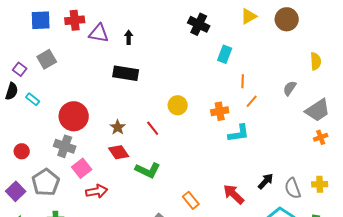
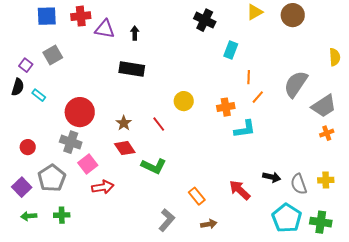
yellow semicircle: (316, 61) -> (335, 57), moved
gray semicircle: (290, 88) -> (296, 84), size x1.8
black arrow: (266, 181) -> (272, 177), turned 60

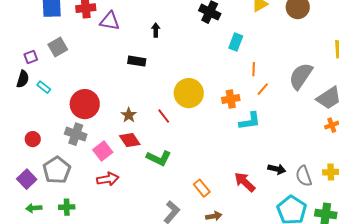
black arrow: (135, 33) -> (156, 30), moved
purple square: (26, 65) -> (31, 57), turned 32
black rectangle: (132, 69) -> (137, 61), size x0.7
yellow circle: (184, 101) -> (189, 93), size x1.5
pink square: (88, 164) -> (103, 151), moved

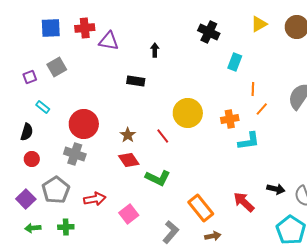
black semicircle: (23, 79) -> (27, 132), moved
pink square: (103, 151) -> (129, 214), moved
red arrow: (108, 179) -> (95, 199), moved
orange rectangle: (202, 188) -> (201, 208), size x1.5

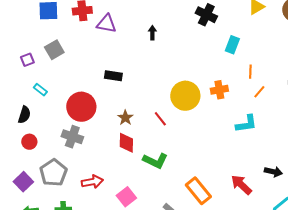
black rectangle: (136, 81) -> (113, 76), moved
orange cross: (230, 119) -> (219, 90), moved
red diamond: (129, 160) -> (126, 143), turned 35

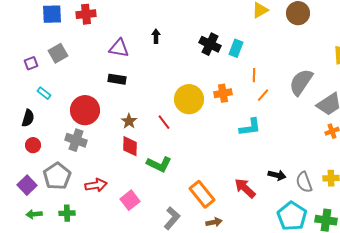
black cross: (206, 15) -> (210, 44), moved
purple triangle: (106, 24) -> (119, 48), moved

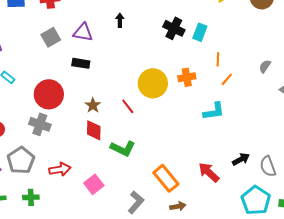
gray square: (58, 53) -> (51, 37), moved
gray semicircle: (301, 82) -> (265, 66), size x0.5
black arrow: (277, 175) -> (241, 159), turned -42

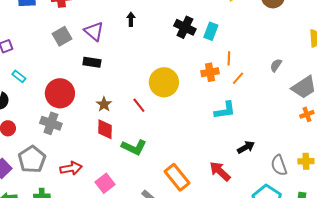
purple triangle: (83, 32) -> (94, 31), turned 30
orange cross: (187, 77) -> (210, 72), moved
black arrow: (241, 159) -> (246, 147), moved

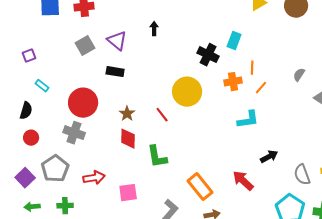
black cross: (185, 27) -> (208, 55), moved
green L-shape: (134, 147) -> (157, 157), turned 55
pink square: (105, 183) -> (128, 193), turned 30

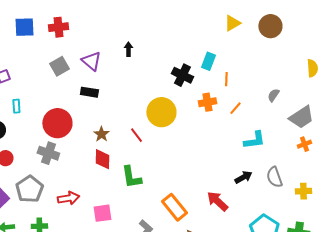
orange line: (252, 68) -> (226, 79), moved
cyan rectangle: (42, 86) -> (16, 106), turned 48
cyan L-shape: (248, 120) -> (254, 140), moved
gray semicircle: (302, 175) -> (274, 177), moved

